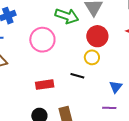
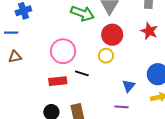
pink circle: (42, 40) -> (63, 51), moved
black line: (77, 76) -> (82, 73), moved

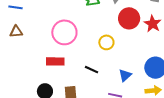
red circle: (112, 35) -> (129, 18), moved
black line: (82, 73) -> (91, 70), moved

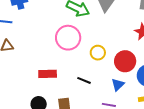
red circle: (129, 18) -> (125, 61), moved
pink circle: (64, 32) -> (68, 38), moved

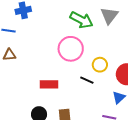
black line: (84, 80) -> (87, 80), moved

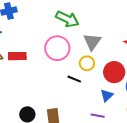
gray triangle: (109, 15) -> (92, 42), moved
red rectangle: (49, 84) -> (17, 56), moved

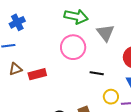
red rectangle: (17, 56) -> (37, 74), moved
yellow circle: (87, 63) -> (111, 97), moved

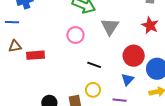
pink circle: (73, 47) -> (75, 35), size x0.7
yellow circle: (111, 97) -> (93, 90), moved

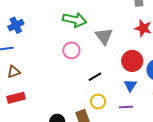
red rectangle: (36, 55) -> (16, 98), moved
black line: (94, 65) -> (95, 77), turned -40

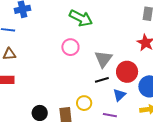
gray triangle: (104, 36) -> (103, 59), moved
black line: (95, 77) -> (102, 80), moved

